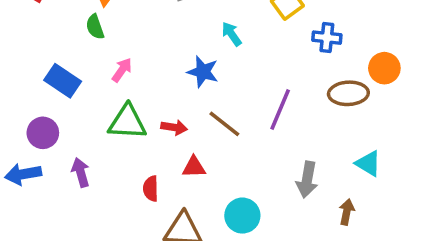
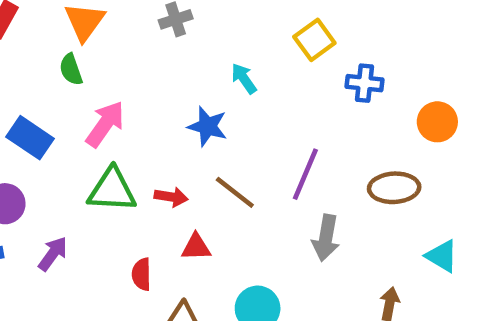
pink arrow: (122, 70) -> (105, 124), size x1.5
brown ellipse: (348, 93) -> (394, 188), moved
cyan triangle: (368, 163) -> (442, 256), moved
purple arrow: (81, 172) -> (53, 254), turned 52
gray arrow: (307, 180) -> (326, 238), moved

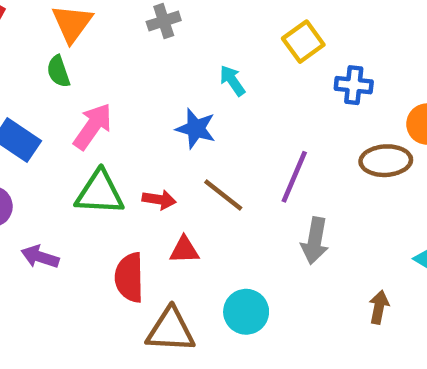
brown ellipse: (394, 188) -> (386, 161), moved
purple arrow: (53, 254) -> (40, 257), turned -108
red semicircle: (141, 274) -> (129, 277), size x1.5

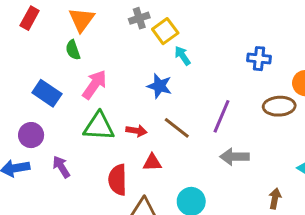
yellow square: (303, 42) -> (165, 31), moved
gray arrow: (315, 241) -> (234, 157), turned 80
purple arrow: (40, 257) -> (61, 167), turned 40

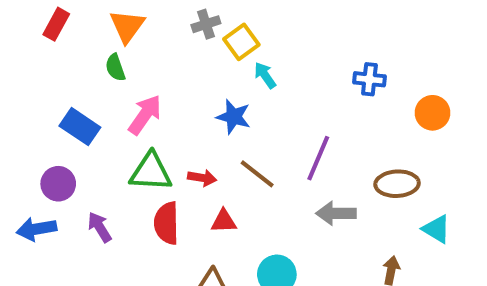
brown ellipse: (279, 106) -> (397, 184), moved
red semicircle: (118, 180) -> (167, 223), moved

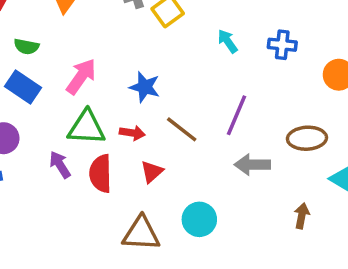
green semicircle: (115, 67) -> (26, 46), moved, turned -60
cyan arrow: (265, 75) -> (228, 41), moved
blue star: (234, 117) -> (145, 87), moved
red triangle: (224, 221) -> (152, 172), turned -40
purple arrow: (100, 227) -> (60, 165), moved

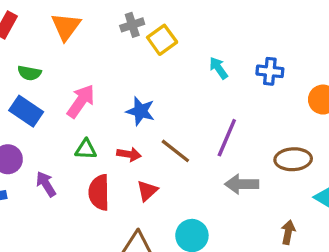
green triangle: (86, 128) -> (86, 149), size x0.6
purple arrow: (60, 165) -> (46, 184), moved

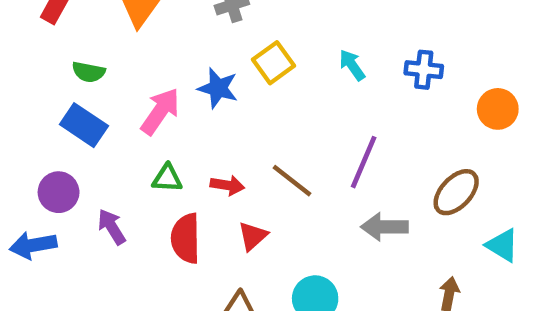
yellow square: (162, 40) -> (274, 63), moved
blue star: (141, 111) -> (218, 88), moved
brown ellipse: (293, 159) -> (456, 192), turned -44

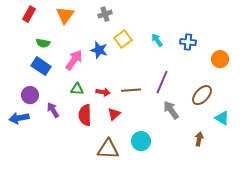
brown line: (292, 181) -> (131, 90), turned -42
gray arrow: (384, 227) -> (171, 110), turned 54

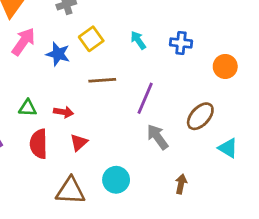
pink arrow: (74, 60) -> (23, 42), moved
brown line: (131, 90) -> (102, 80), moved
brown arrow: (199, 139) -> (181, 184), moved

